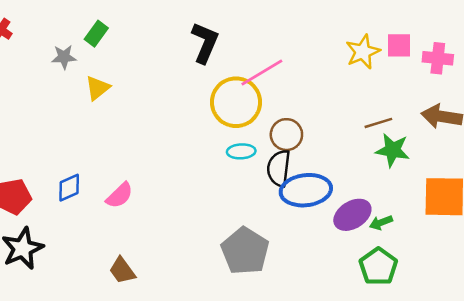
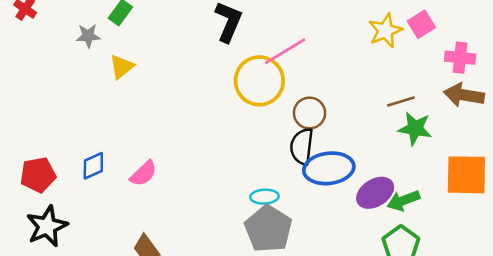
pink square: (399, 45) -> (421, 24), turned -32
pink cross: (438, 58) -> (460, 58), moved
cyan ellipse: (241, 151) -> (264, 197), moved
green arrow: (381, 223) -> (403, 201), size x1.4

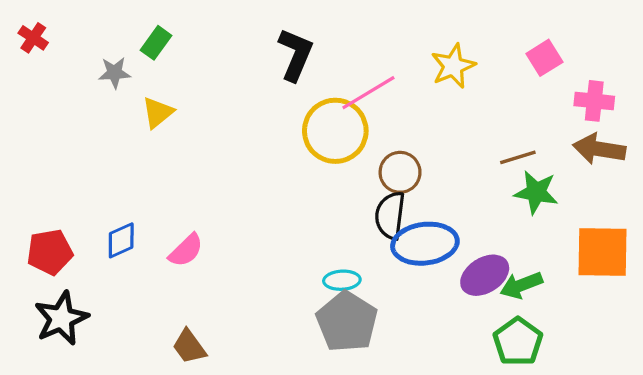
yellow star: (385, 31) -> (453, 66), moved

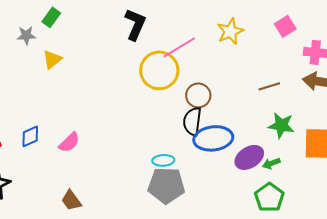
green star: (536, 192) -> (281, 125), moved
green arrow: (521, 285) -> (271, 163), size x0.7
gray pentagon: (347, 322) -> (166, 185), turned -30

